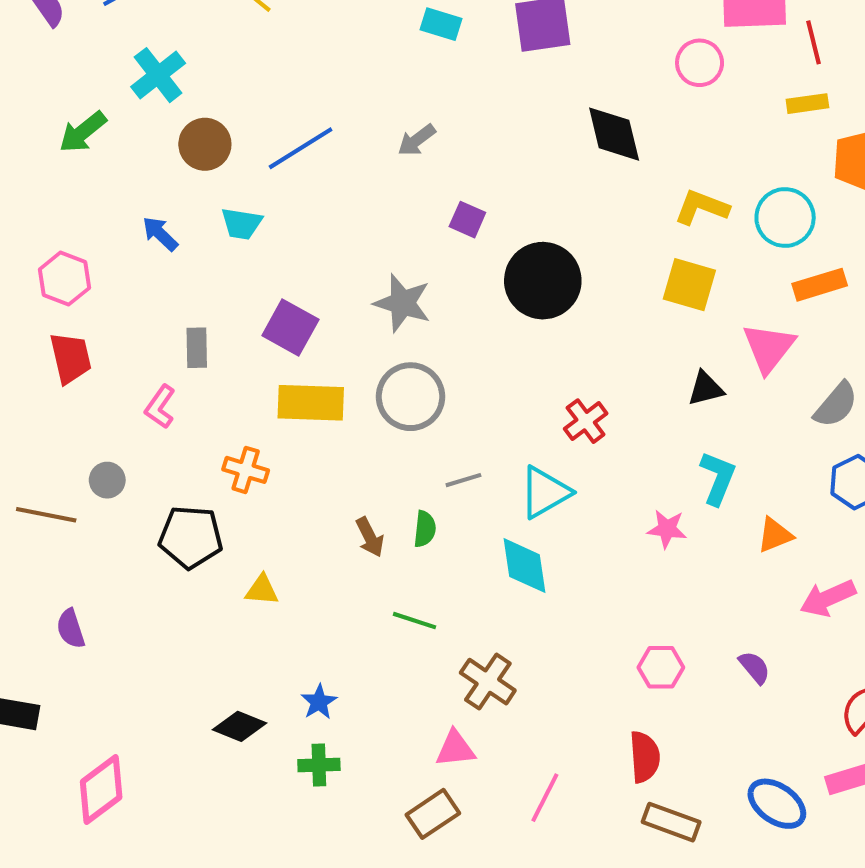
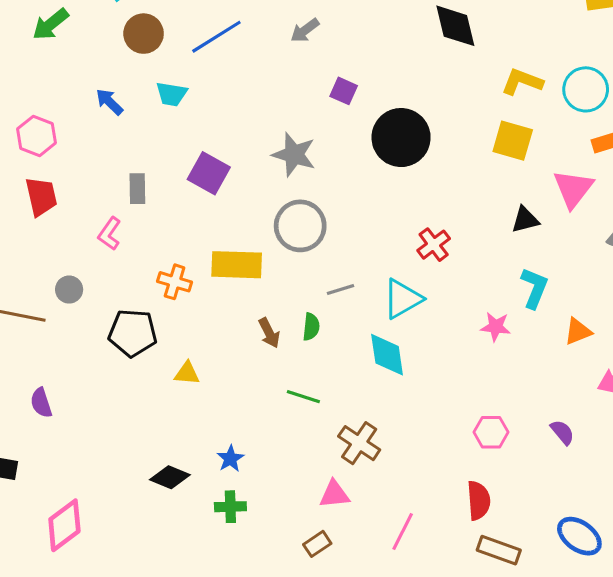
yellow rectangle: (311, 403) -> (237, 265), moved
brown rectangle: (433, 814) -> (317, 544), size x0.7

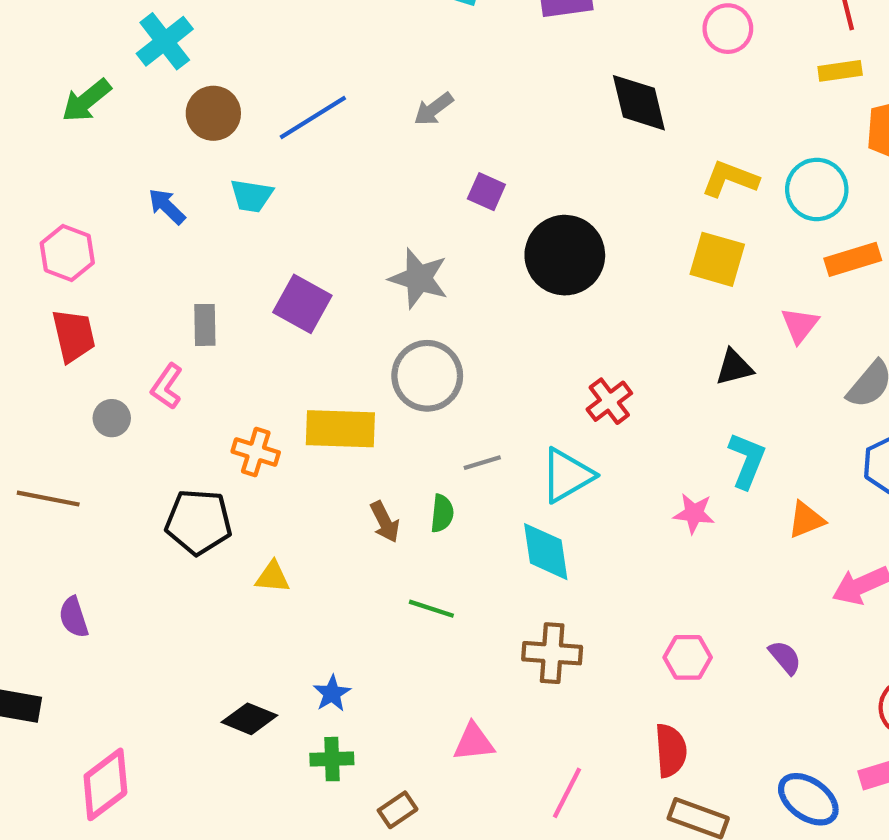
pink triangle: (573, 189) -> (800, 325), size x0.7
gray circle: (69, 290) -> (112, 418), moved
brown cross: (359, 443) -> (552, 653), moved, turned -30
brown rectangle: (317, 544) -> (398, 810), moved

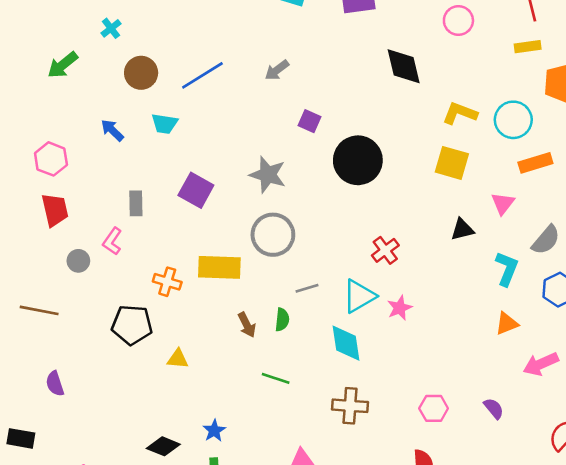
cyan cross: (165, 41) -> (111, 28), size x0.6
cyan L-shape: (747, 460) -> (507, 269), moved
pink star: (694, 513) -> (400, 308), moved, turned -30

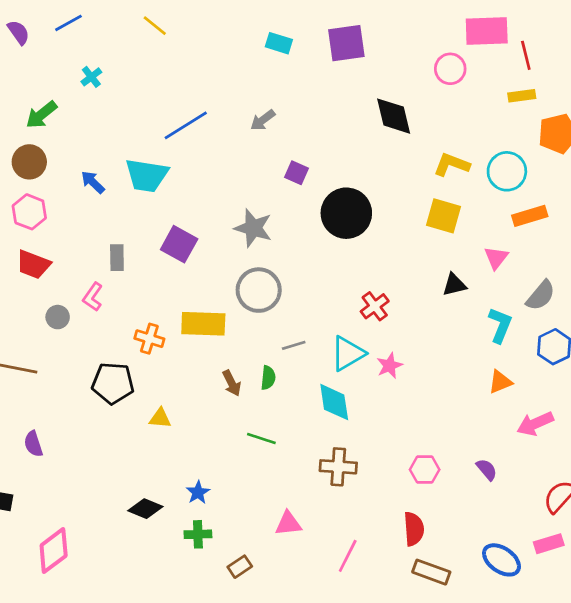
brown circle: (141, 73) -> (29, 162), moved
cyan trapezoid: (165, 124) -> (147, 175), size x1.6
red trapezoid: (55, 210) -> (33, 264), turned 124

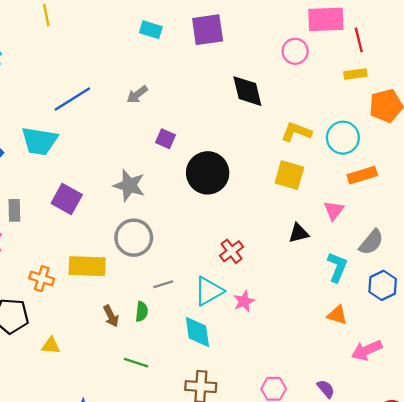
yellow line: (155, 26) -> (46, 15), turned 40
orange triangle: (500, 382) -> (337, 315), turned 40

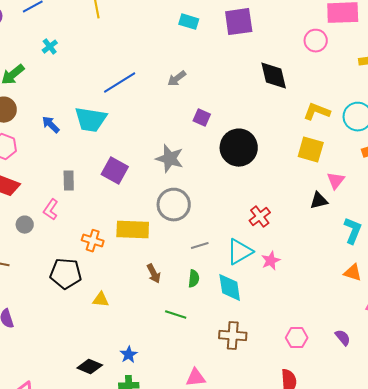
pink triangle: (334, 210) -> (336, 181), moved
green semicircle: (142, 312) -> (194, 279), moved

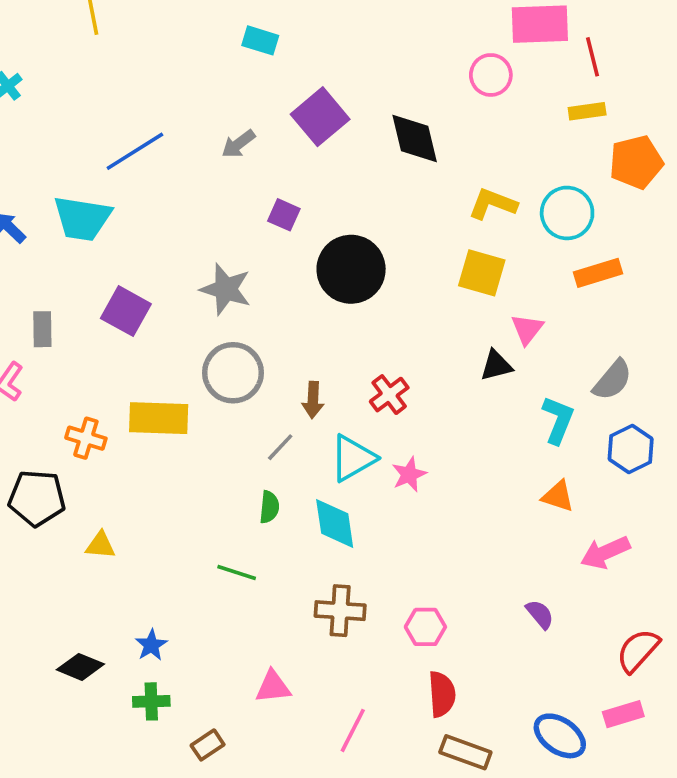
purple square: (239, 22) -> (320, 117), moved, turned -32
gray line: (200, 246) -> (280, 447), turned -30
brown arrow: (154, 274) -> (313, 400), moved, turned 30
pink hexagon: (297, 338) -> (425, 627), moved

